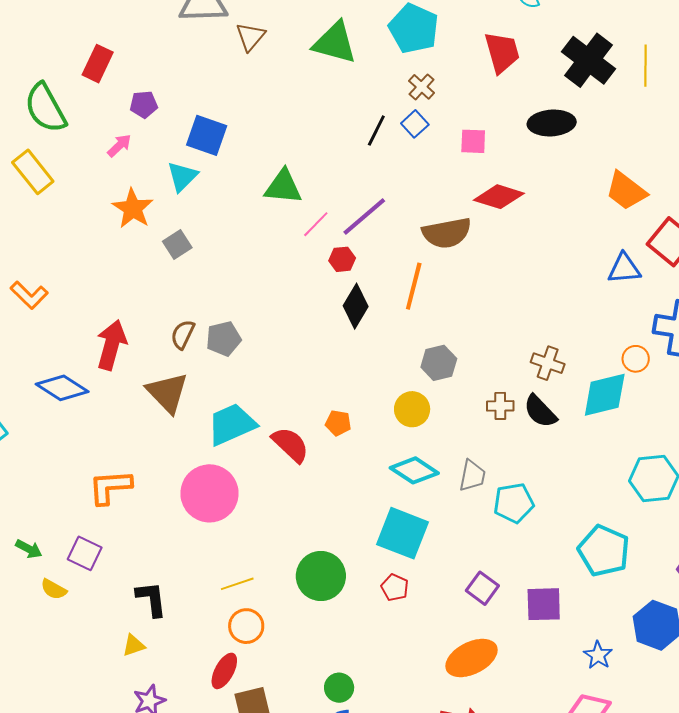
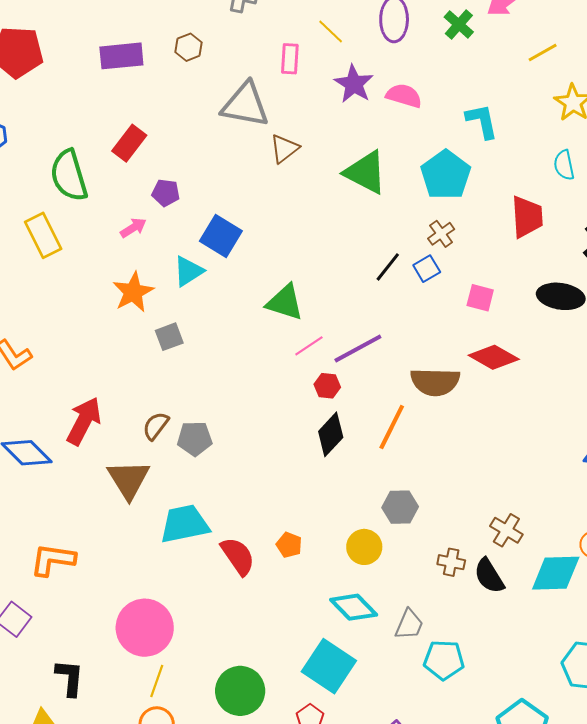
pink circle: (209, 493) -> (145, 628), moved
yellow line: (237, 584) -> (157, 681), turned -64

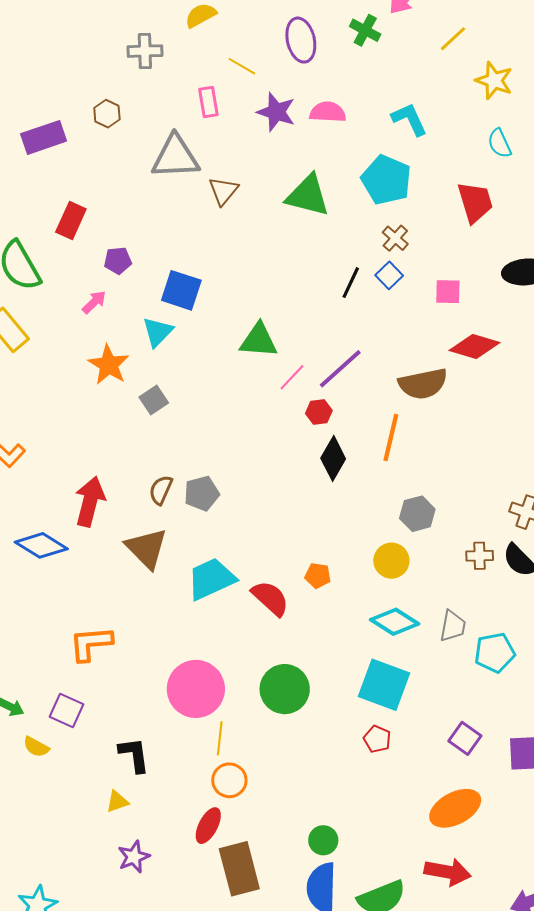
green circle: (240, 691) -> (285, 689), moved

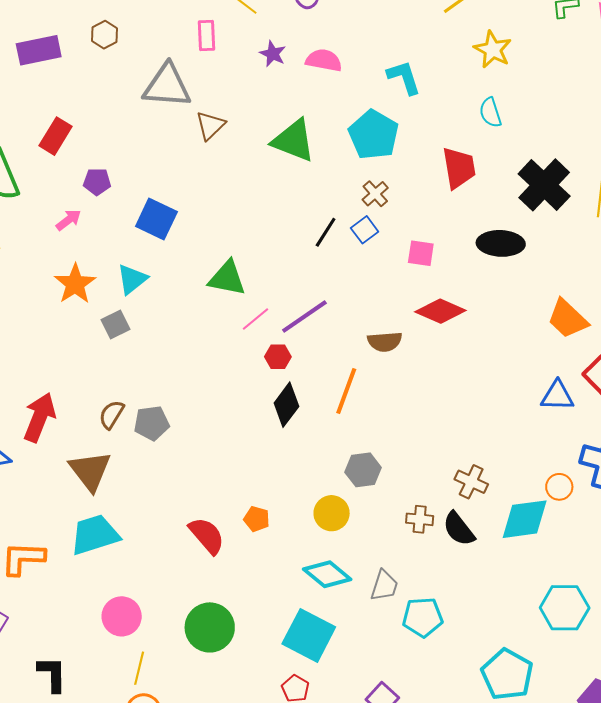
purple star: (276, 112) -> (273, 54), size x0.7
cyan triangle: (158, 332) -> (132, 279), moved
brown semicircle: (423, 384) -> (385, 342), size x0.7
cyan trapezoid: (211, 579) -> (95, 535), moved
pink circle: (196, 689) -> (122, 616), size x0.7

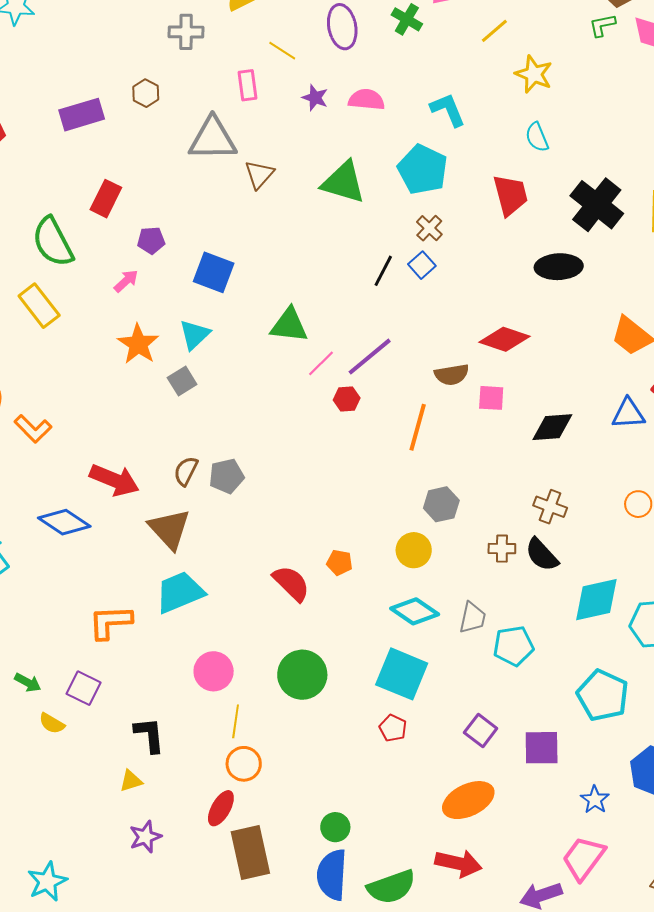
pink square: (421, 253) -> (491, 398), moved
black diamond: (286, 405) -> (552, 427), moved, turned 54
red arrow: (40, 417) -> (114, 480), turned 96
cyan diamond: (525, 519) -> (596, 600), moved

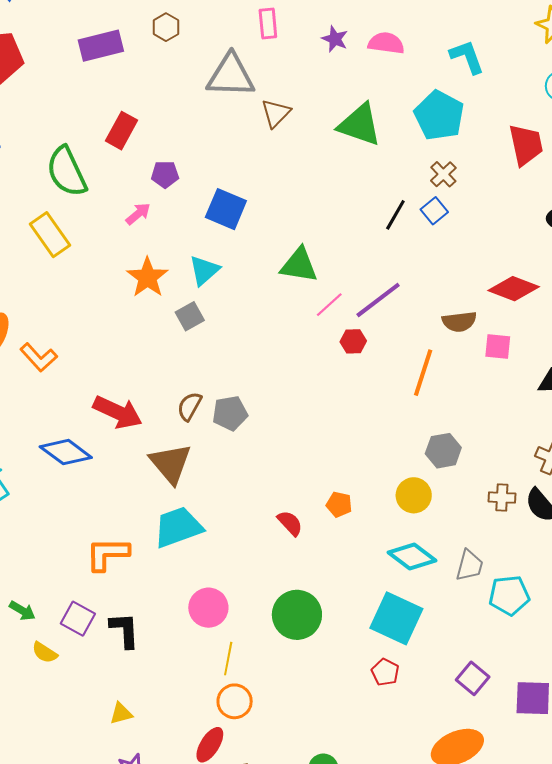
red semicircle: (291, 583) -> (290, 523), size x0.7
black L-shape: (149, 735) -> (125, 630), moved

